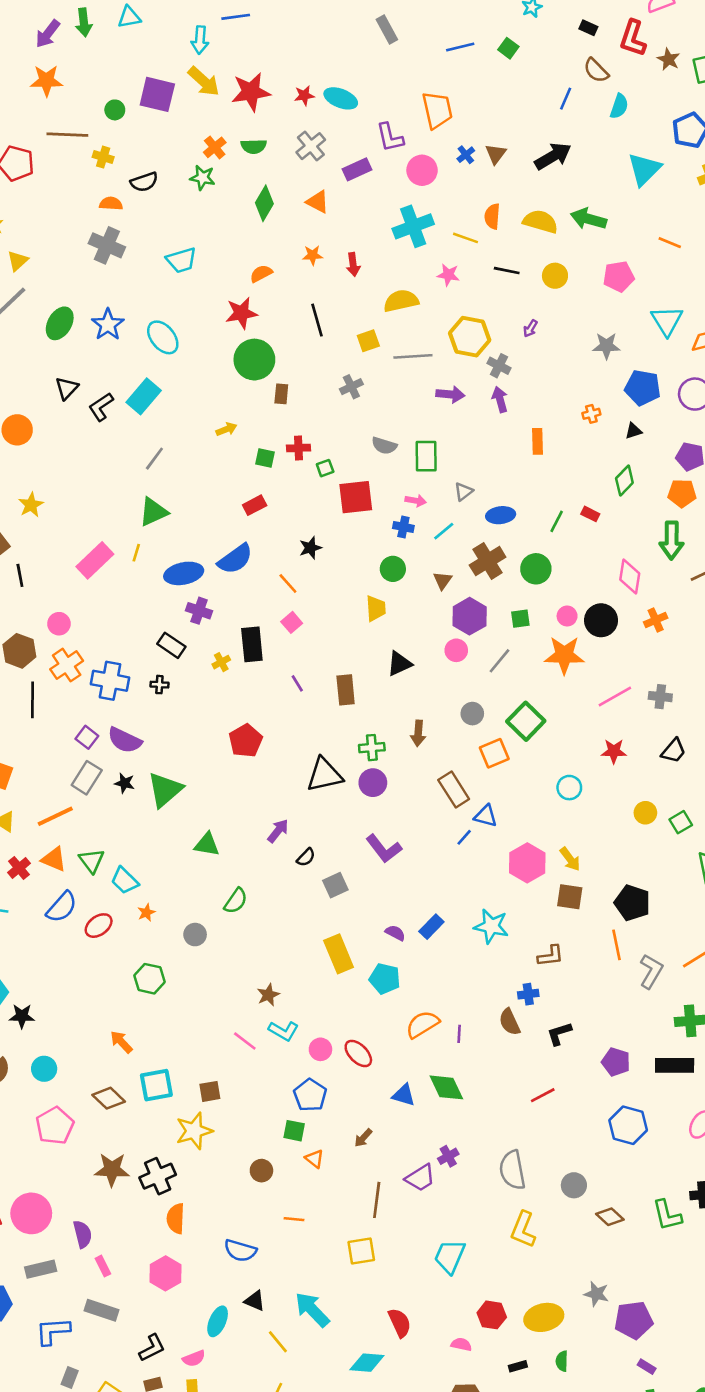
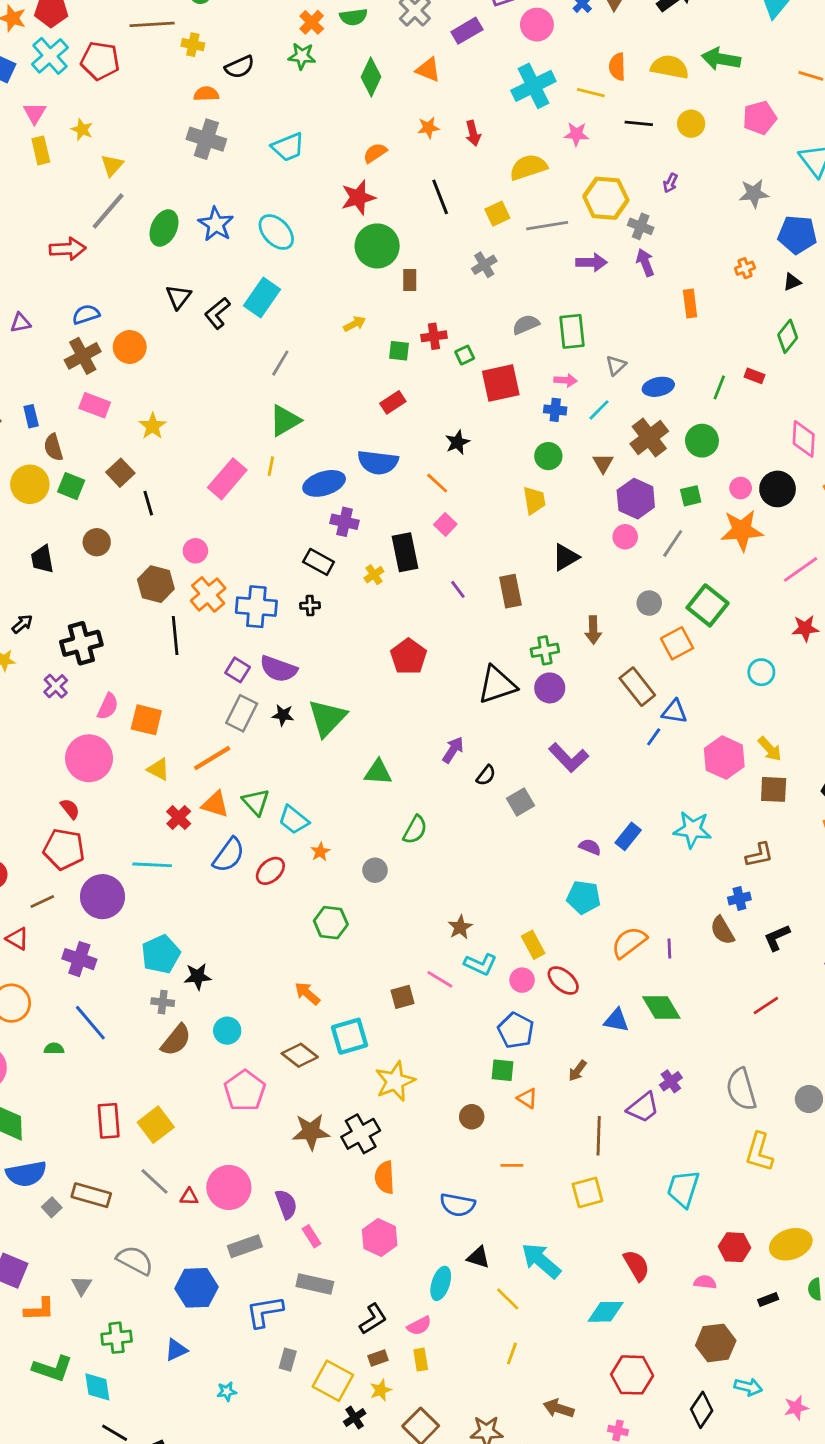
gray semicircle: (384, 446) -> (526, 325), turned 145
blue semicircle: (235, 559) -> (378, 462), turned 48
yellow rectangle: (339, 954) -> (533, 945), moved, size x0.7
brown square: (210, 1091) -> (403, 997), moved

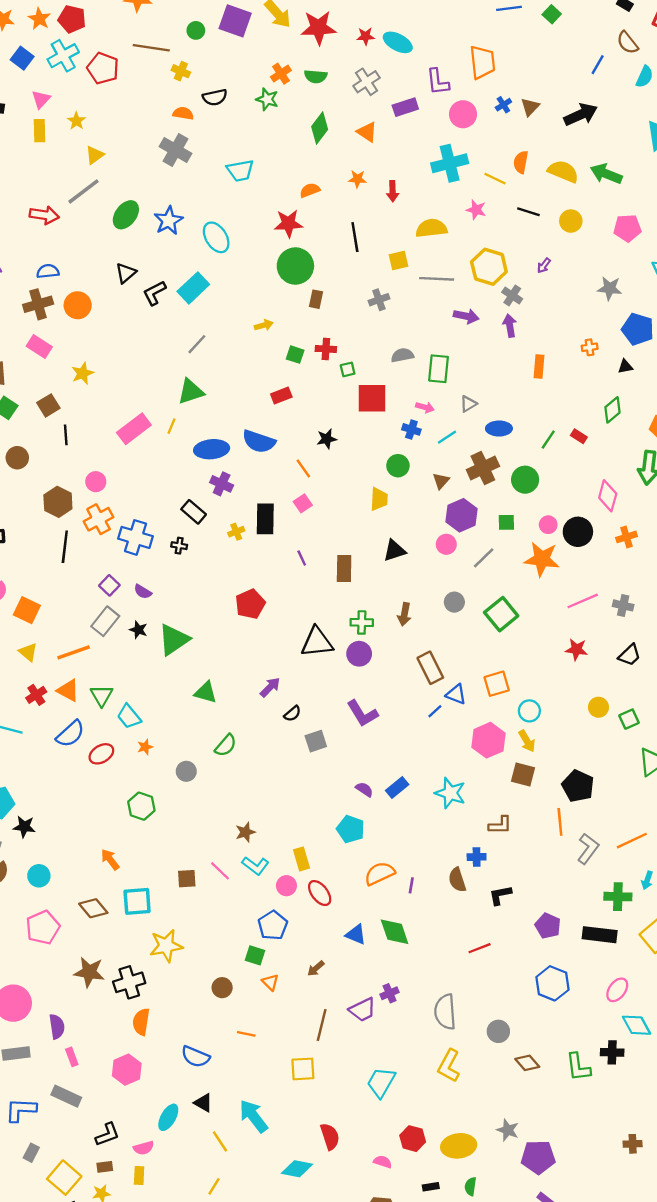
orange square: (677, 643) -> (497, 684), moved
purple semicircle: (278, 669) -> (143, 592), size x0.6
cyan circle: (761, 672) -> (529, 711), moved

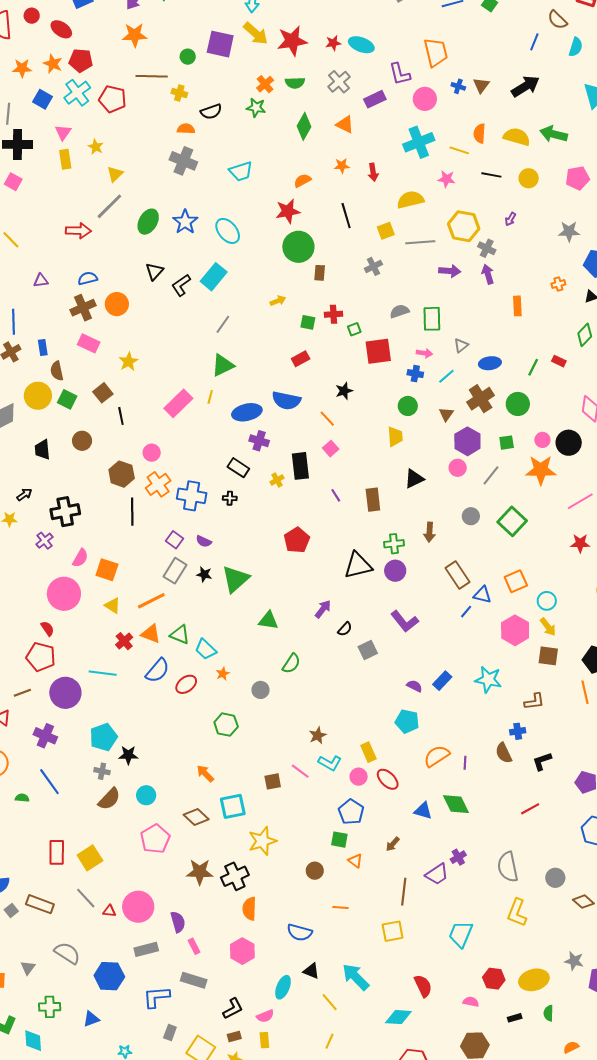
blue cross: (503, 105) -> (458, 86), turned -32
green triangle: (102, 696) -> (180, 635), turned -30

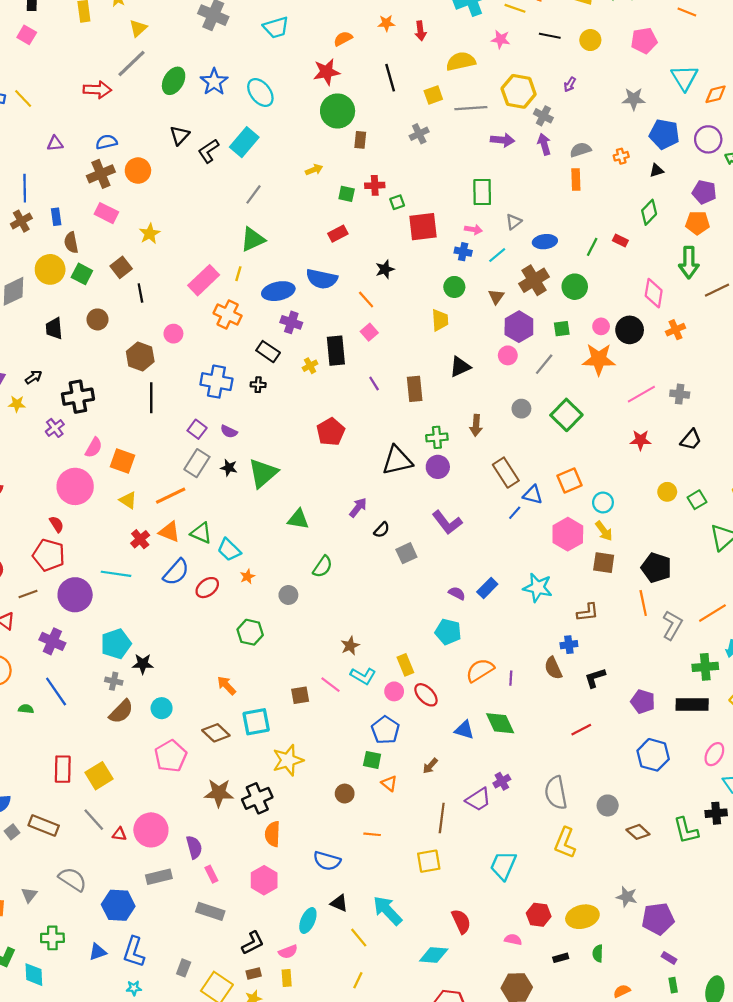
gray semicircle: (399, 311) -> (580, 150), moved
orange cross: (158, 484) -> (228, 314), moved, turned -30
blue L-shape: (156, 997) -> (134, 952), moved, turned -68

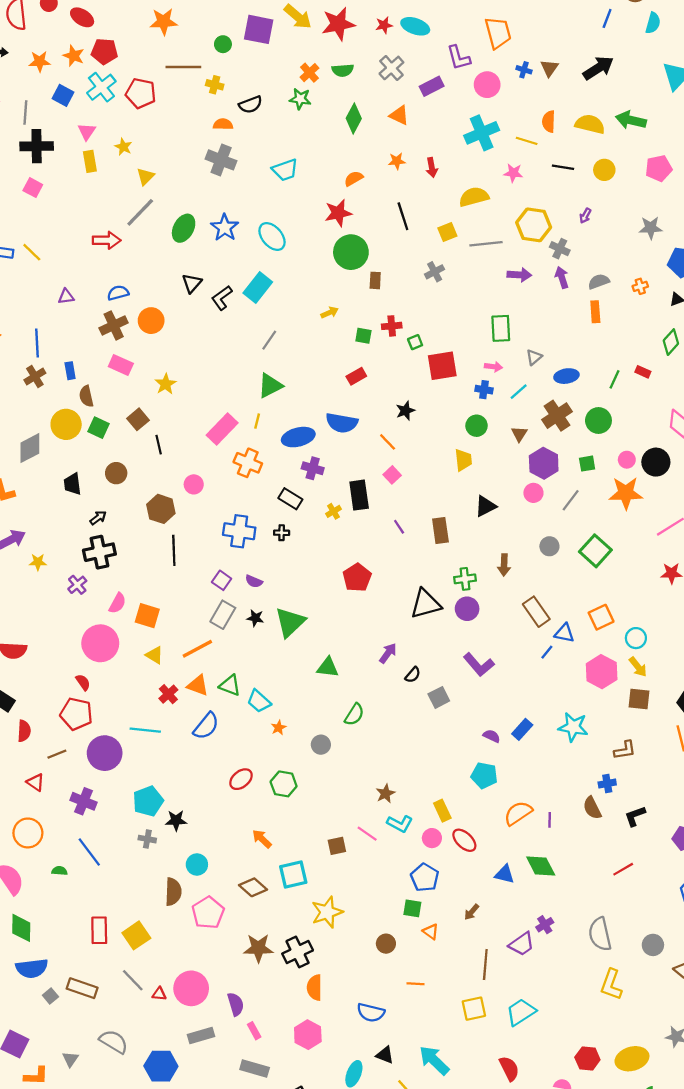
black arrow: (34, 377) -> (98, 518), moved
red ellipse: (207, 588) -> (241, 779), moved
brown semicircle: (121, 712) -> (173, 892), moved, turned -40
cyan trapezoid: (503, 865) -> (521, 1012), moved, turned 36

